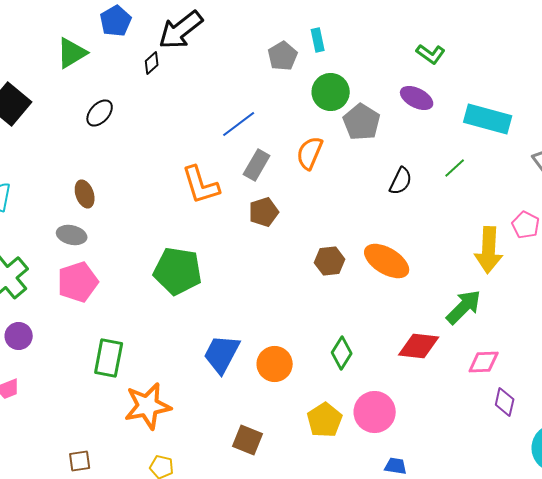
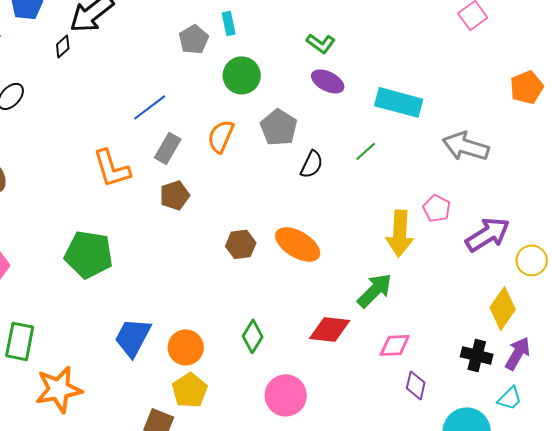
green L-shape: (431, 54) -> (321, 43), moved
gray pentagon: (362, 122) -> (279, 127), moved
yellow pentagon: (325, 420) -> (190, 390), moved

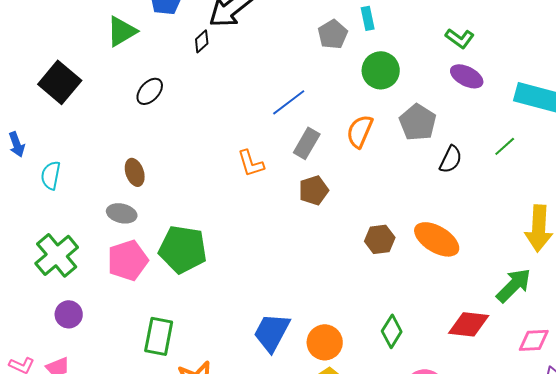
orange L-shape: (112, 168) -> (251, 163), size x0.7
green pentagon: (89, 254) -> (183, 249), moved

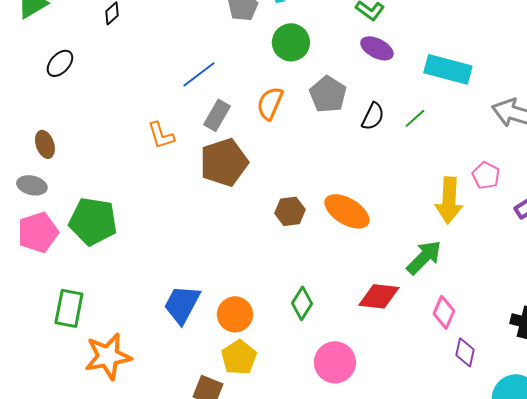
black semicircle: (451, 159) -> (373, 116), moved
brown pentagon: (314, 190) -> (224, 162), size x1.6
pink diamond: (534, 340) -> (444, 312), turned -64

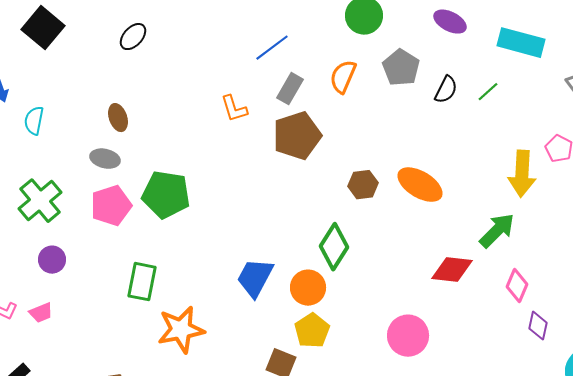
green diamond: (302, 303) -> (334, 247), moved, size x1.4

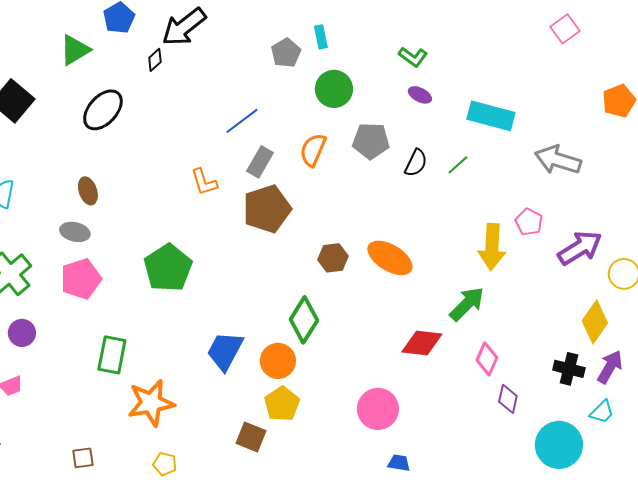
purple ellipse: (450, 22) -> (420, 95), size x0.7
black ellipse: (133, 37) -> (103, 110), size x1.5
gray pentagon: (401, 68) -> (371, 141), turned -30
green pentagon: (166, 195) -> (168, 268), moved, turned 30

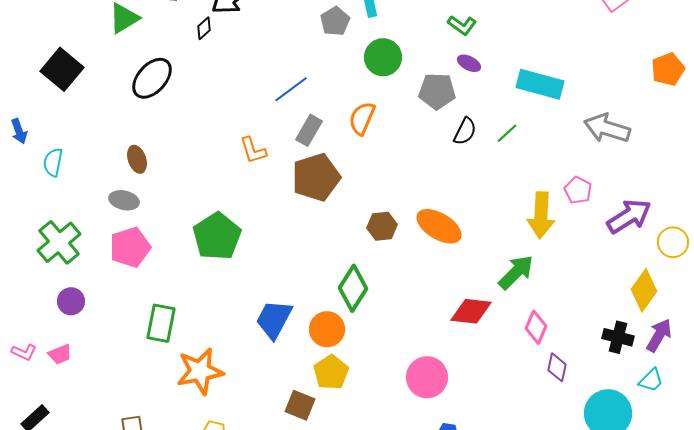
gray pentagon: (371, 141) -> (437, 91), moved

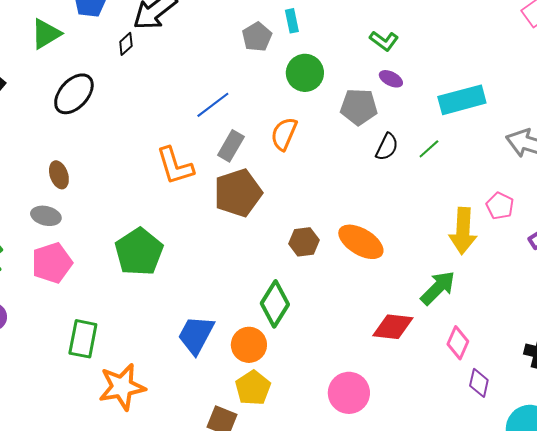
cyan rectangle: (540, 84) -> (462, 100), turned -30
orange L-shape: (253, 150) -> (175, 166), size x1.4

